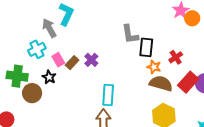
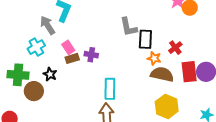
pink rectangle: (58, 60) -> (68, 47), moved
purple cross: (91, 60) -> (91, 55), turned -32
brown rectangle: (72, 63) -> (72, 58), turned 32
red rectangle: (188, 82) -> (189, 72), turned -45

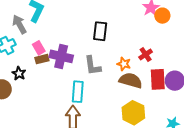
gray L-shape: (129, 27) -> (93, 66), moved
black rectangle: (145, 39) -> (100, 31), moved
purple cross: (91, 55) -> (61, 56), size x1.6

